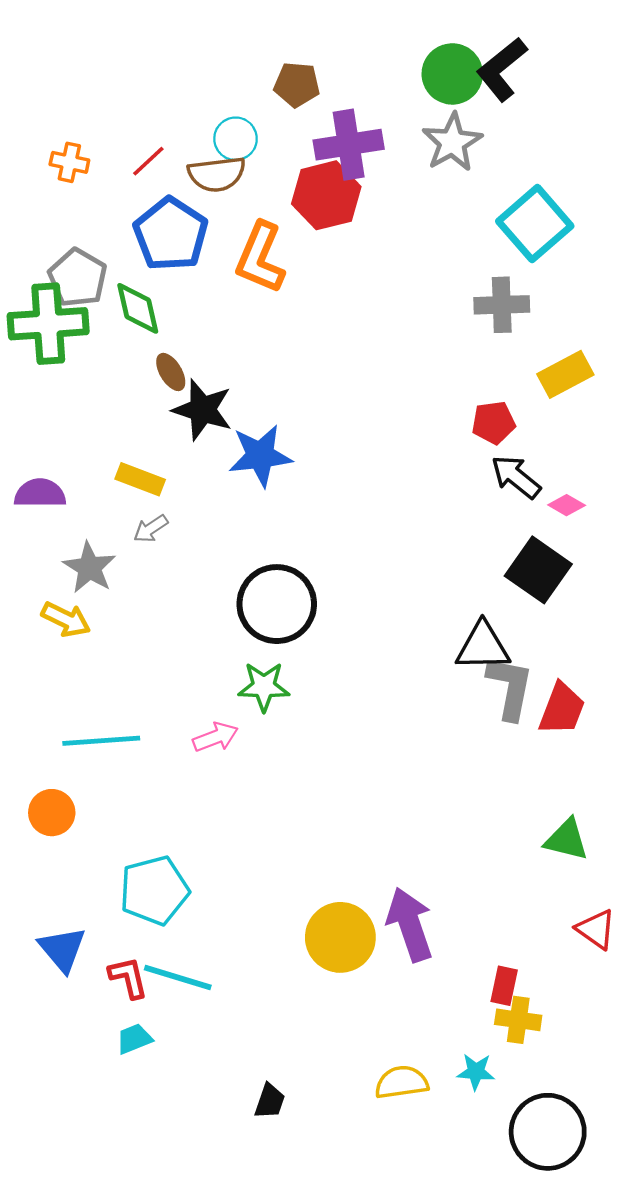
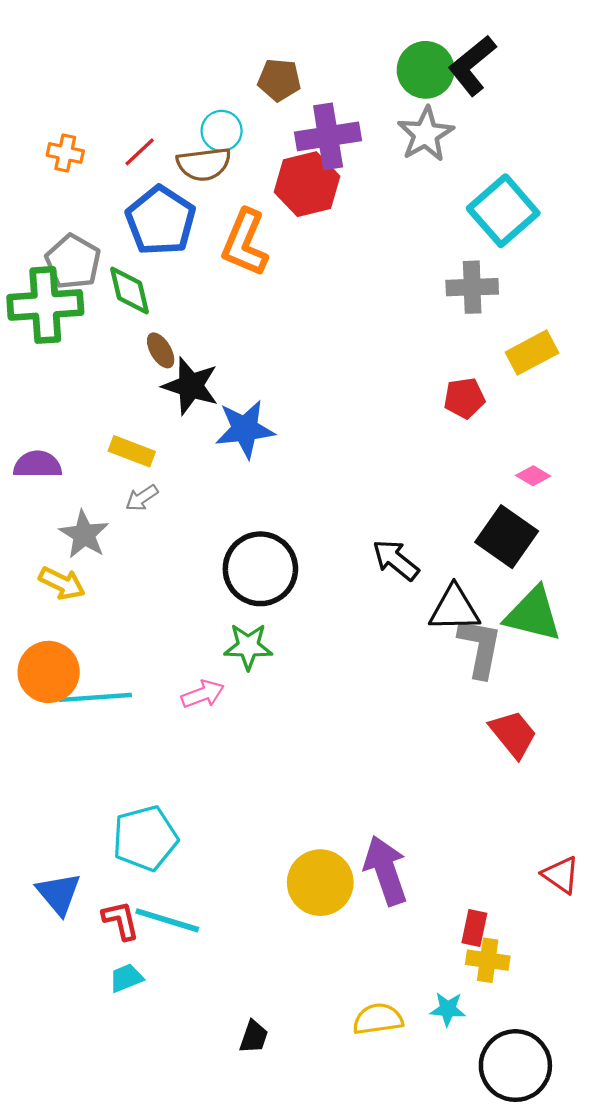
black arrow: (516, 477) -> (396, 560), moved
red trapezoid: (562, 709) -> (513, 734), moved, turned -60
orange circle: (52, 813) -> (49, 672), moved, size x1.4
green triangle: (567, 840) -> (533, 614), moved, size x1.4

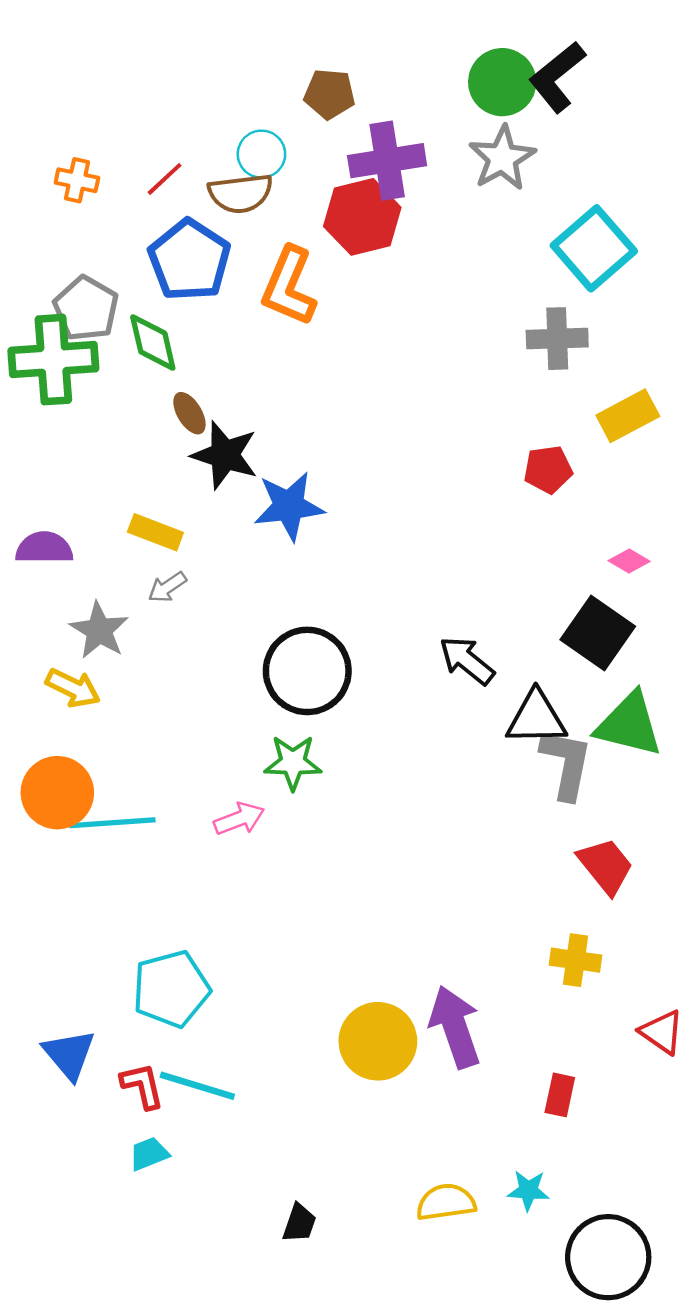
yellow cross: (488, 960) -> (575, 960), moved

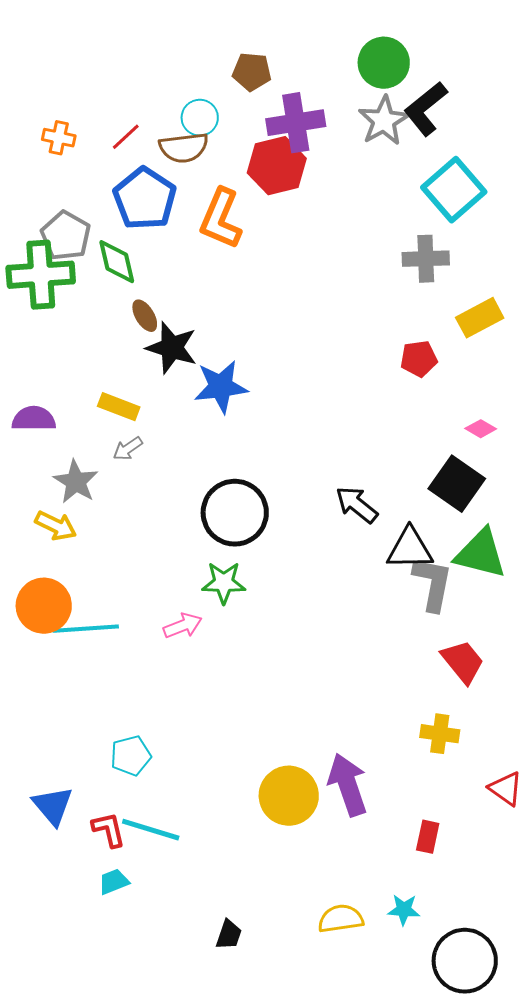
black L-shape: (557, 77) -> (426, 109), moved
cyan pentagon: (171, 989) -> (131, 756), size x0.7

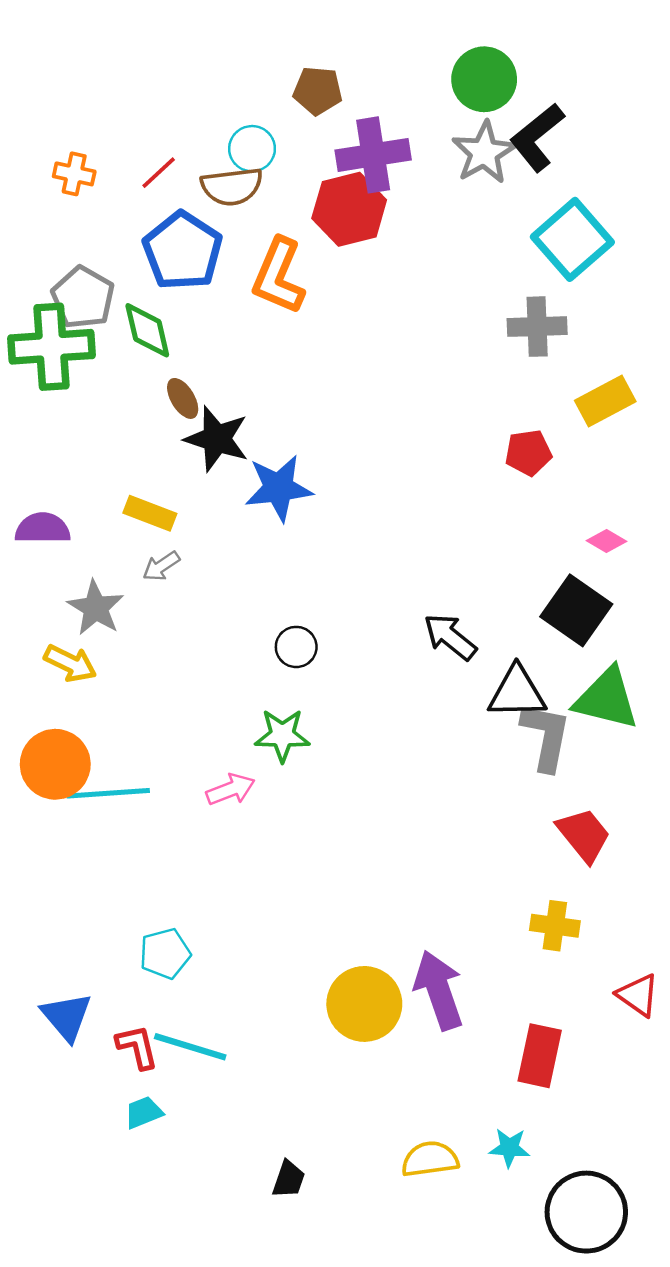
black circle: (235, 513) -> (296, 647), size x0.5
red rectangle: (428, 837) -> (540, 1056), size x1.5

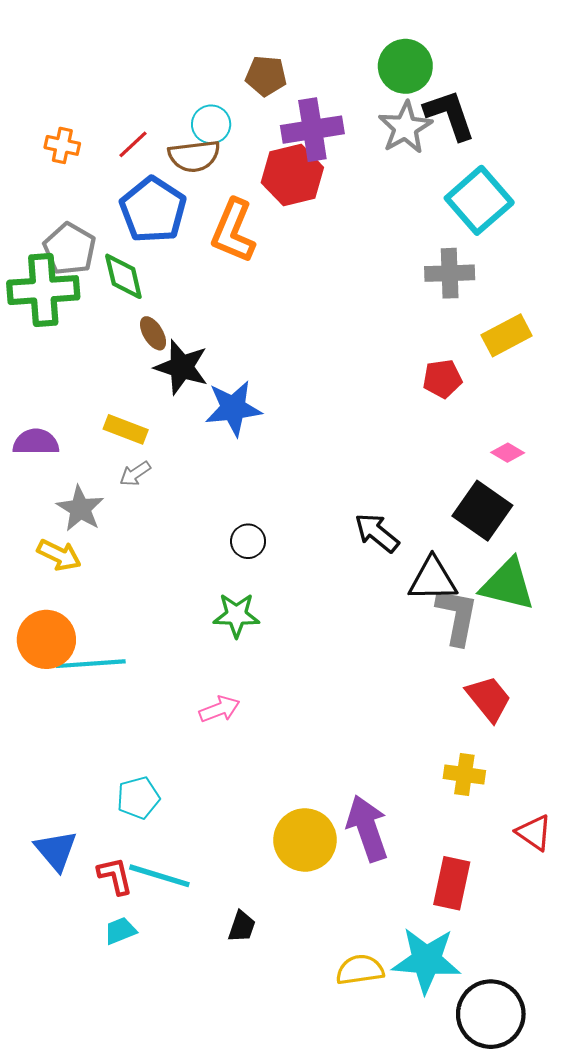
black L-shape: (537, 137) -> (450, 115), turned 110
pink arrow: (231, 789) -> (220, 709), moved
cyan star: (509, 1148) -> (426, 960), size x2.0
black trapezoid: (289, 1179) -> (242, 927), moved

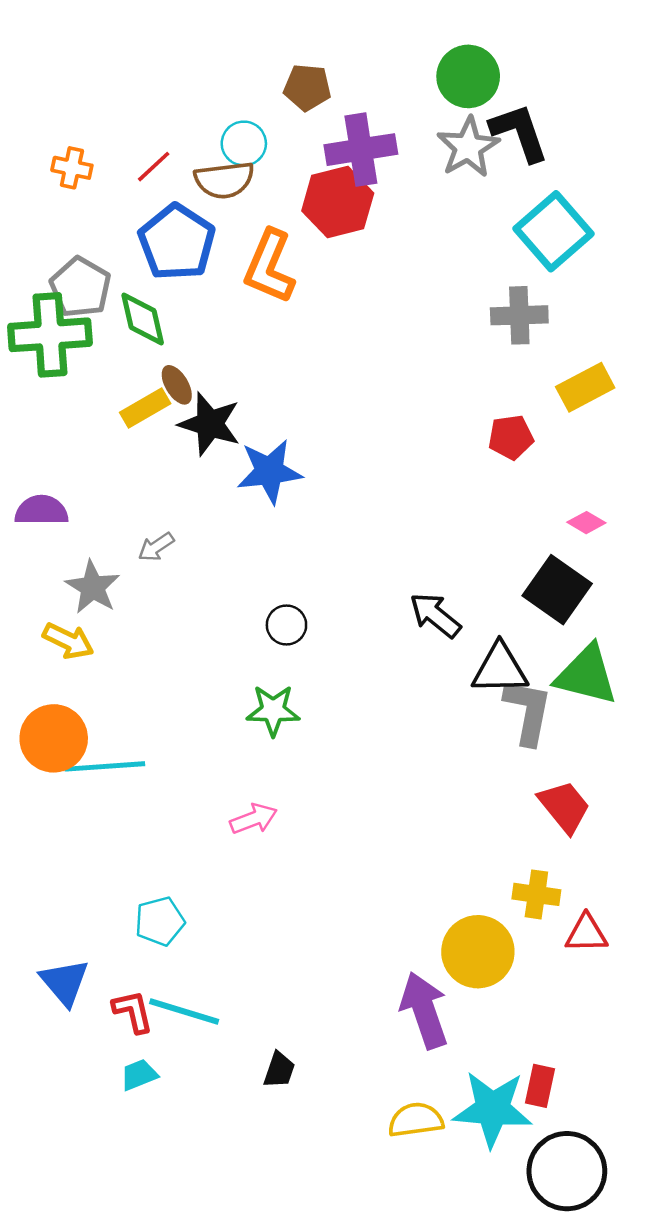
yellow rectangle: (126, 429) -> (145, 408), moved, turned -51
purple arrow: (367, 828) -> (424, 1010), moved
red triangle: (534, 833) -> (586, 933), moved, turned -36
yellow circle: (305, 840) -> (478, 952), moved
red rectangle: (452, 883) -> (540, 1086), moved, size x0.7

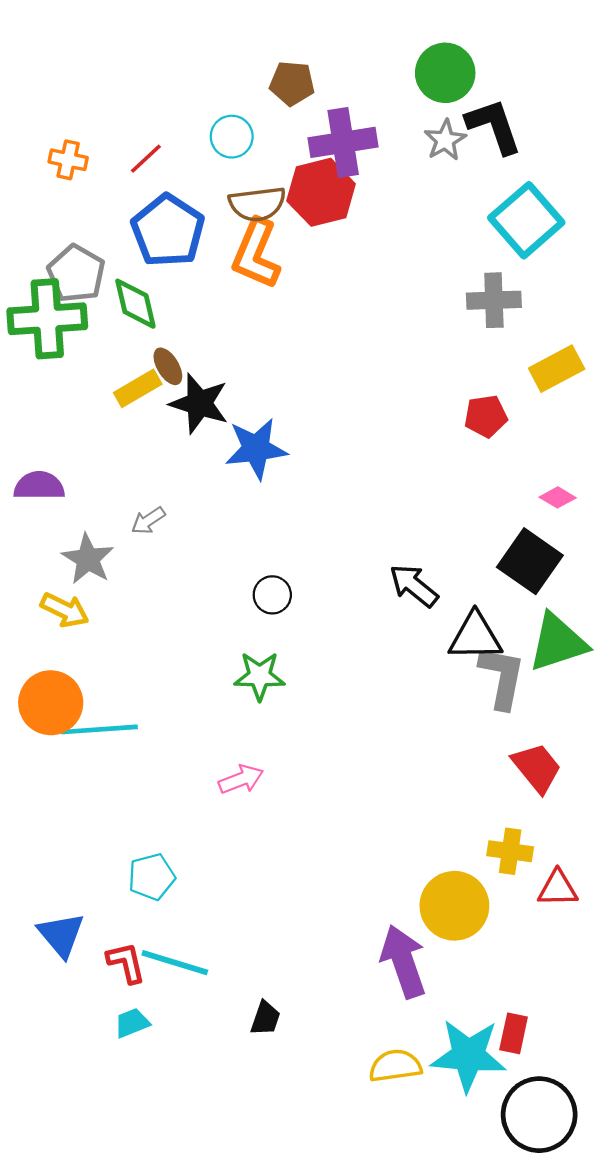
gray star: (468, 147) -> (445, 140), size x0.7
brown semicircle: (224, 180) -> (257, 204), moved
green triangle: (586, 675) -> (558, 642), turned -32

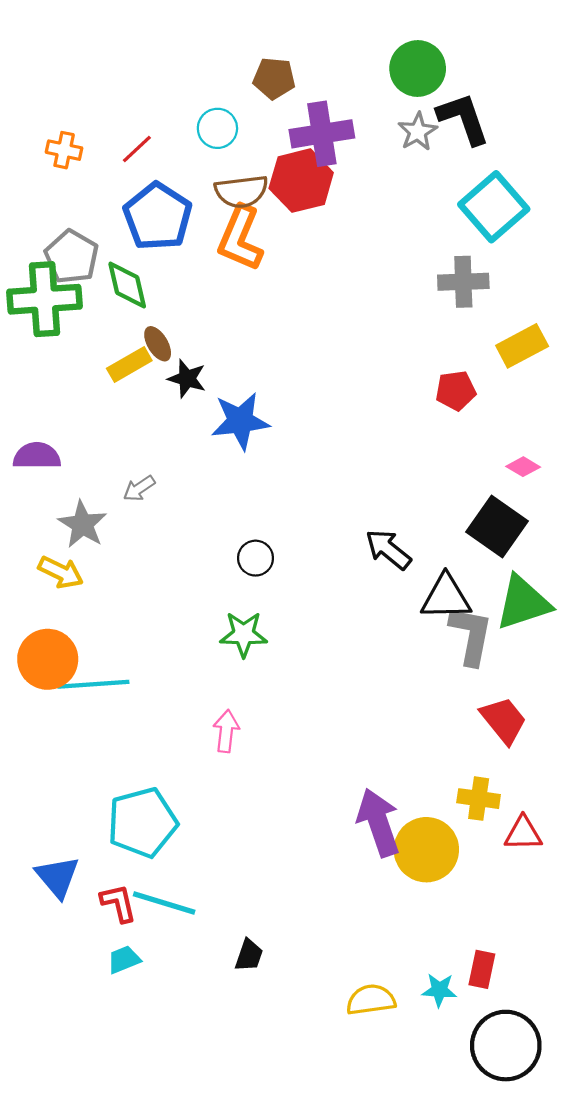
black star: (199, 403) -> (187, 379), size x0.7
pink arrow: (241, 779) -> (226, 731), turned -63
cyan pentagon: (152, 877) -> (142, 822), size x1.6
purple arrow: (403, 961) -> (378, 822), moved
cyan star: (468, 1055) -> (439, 990), size x0.5

